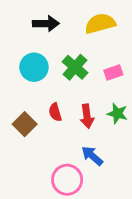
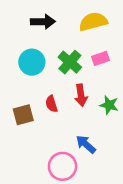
pink rectangle: (113, 73) -> (101, 58), moved
red arrow: (87, 116) -> (81, 95), moved
brown square: (25, 124) -> (23, 115), turned 30

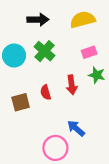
cyan circle: (32, 62) -> (14, 55), moved
green cross: (70, 62) -> (45, 51), moved
green star: (109, 105) -> (97, 75), moved

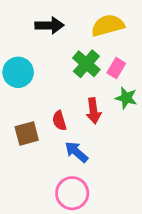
green cross: (45, 51) -> (86, 64), moved
pink rectangle: (89, 52) -> (116, 68), turned -40
blue arrow: (76, 128) -> (76, 152), moved

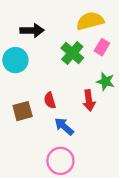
black arrow: (49, 25) -> (32, 30), moved
pink rectangle: (116, 68) -> (102, 47), moved
red arrow: (93, 111) -> (89, 100), moved

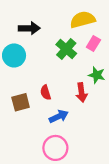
blue arrow: (64, 126) -> (59, 116), turned 114

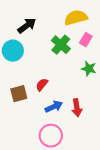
black arrow: (29, 28) -> (27, 26), turned -36
red semicircle: (46, 92) -> (42, 85), turned 56
red arrow: (81, 92) -> (77, 108), moved

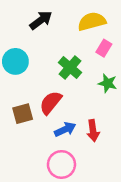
black arrow: (27, 26) -> (41, 20), moved
green cross: (61, 45) -> (70, 67), moved
red semicircle: (42, 85) -> (51, 103), size x1.5

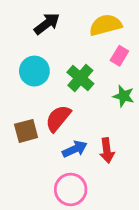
cyan circle: (15, 61) -> (34, 71), moved

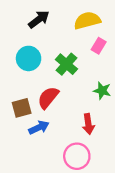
green star: (124, 96) -> (102, 91), moved
blue arrow: (75, 149) -> (39, 127), moved
pink circle: (71, 189) -> (77, 156), moved

